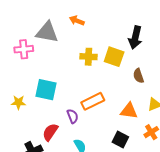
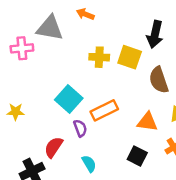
brown semicircle: (138, 76) -> (159, 80), size x1.5
cyan square: (46, 90) -> (69, 99), moved, turned 30

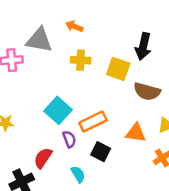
yellow cross: (99, 57) -> (81, 60), moved
brown semicircle: (159, 80) -> (147, 92), turned -56
black square: (137, 156) -> (101, 152), moved

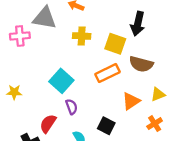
orange rectangle: (93, 122) -> (107, 73), moved
orange triangle: (136, 133) -> (131, 101), turned -42
black square: (101, 152) -> (106, 126), moved

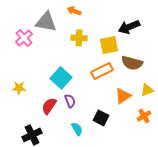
black arrow: (138, 24) -> (129, 27), turned 55
pink cross: (20, 36) -> (24, 38), turned -36
yellow square: (115, 44) -> (109, 45), turned -30
red semicircle: (48, 124) -> (49, 106), moved

